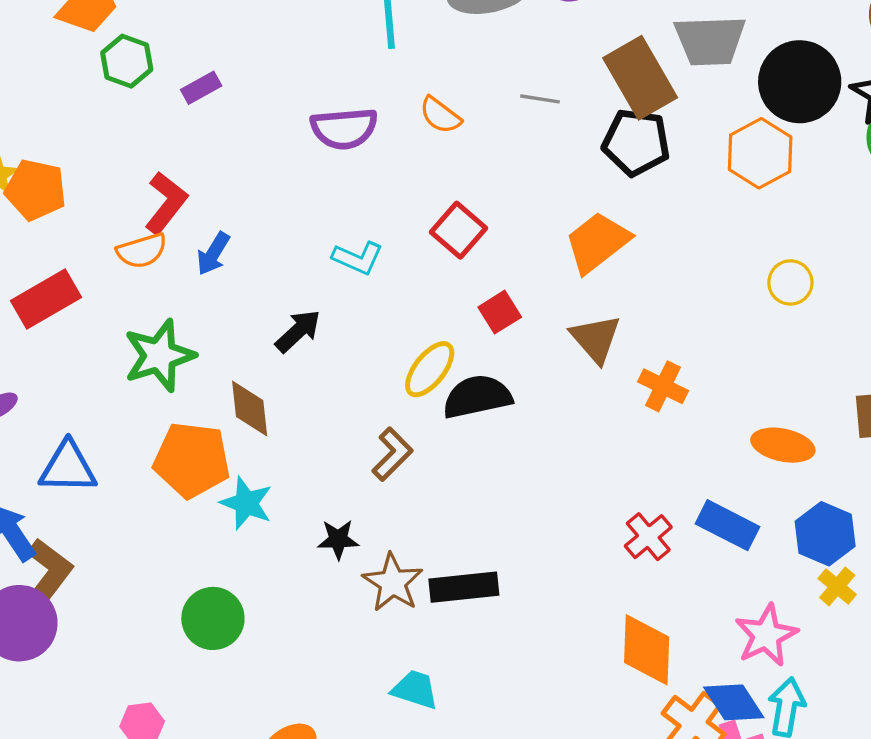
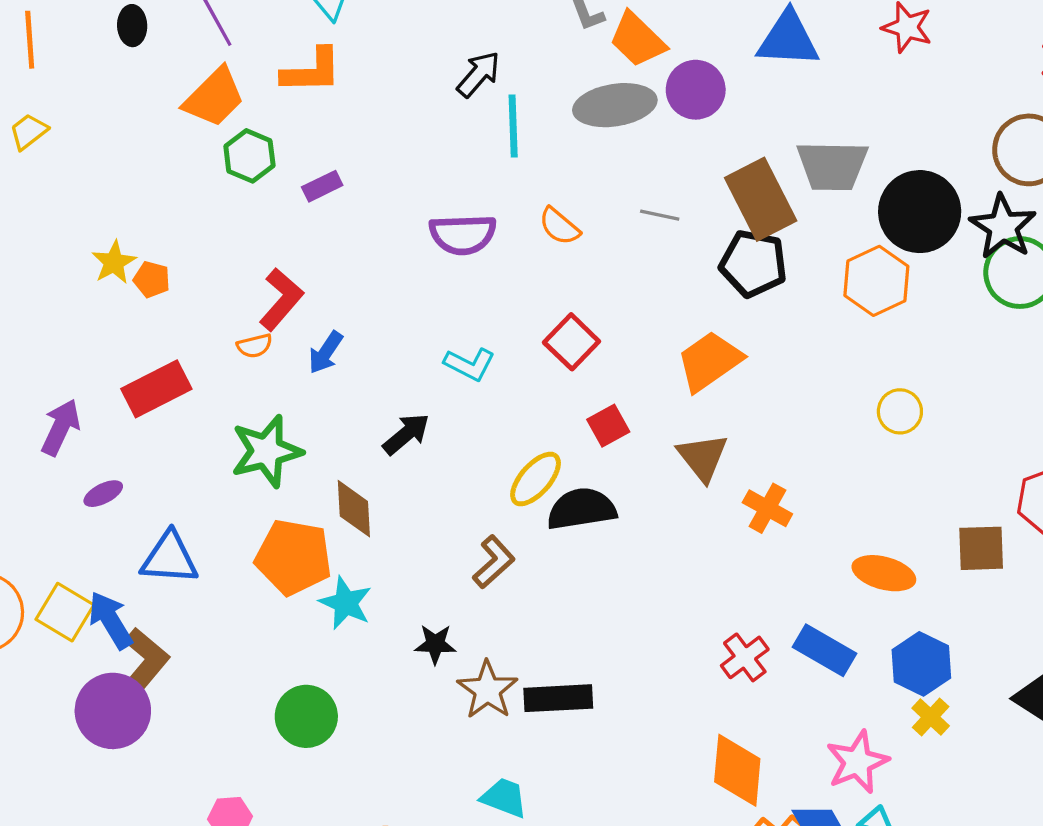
orange pentagon: (36, 190) -> (152, 279), size x0.6
orange semicircle: (142, 251) -> (255, 346), size x0.7

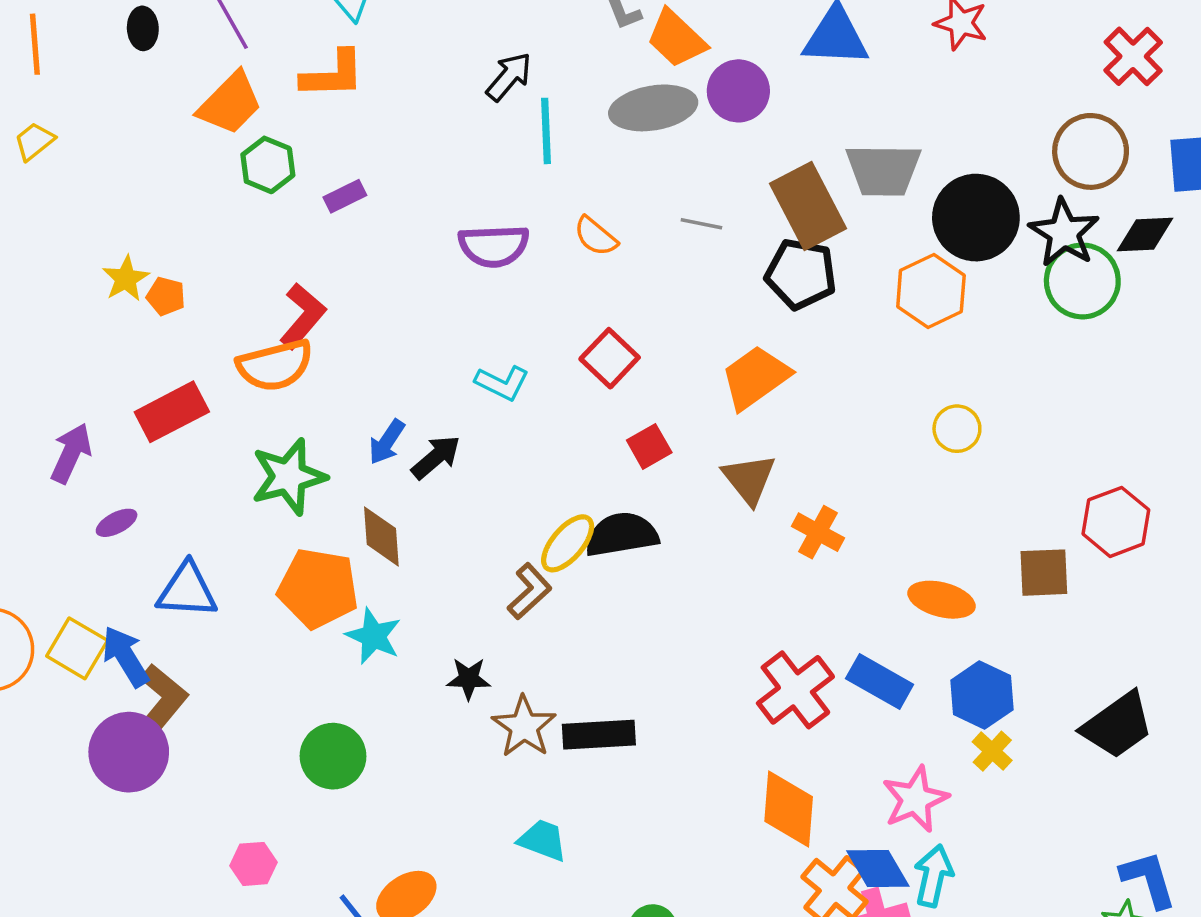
orange semicircle: (255, 346) -> (275, 365), size x2.0
blue arrow: (326, 352) -> (387, 442), moved
yellow ellipse: (536, 479) -> (568, 543), moved
red cross: (745, 657) -> (795, 690), size x1.5

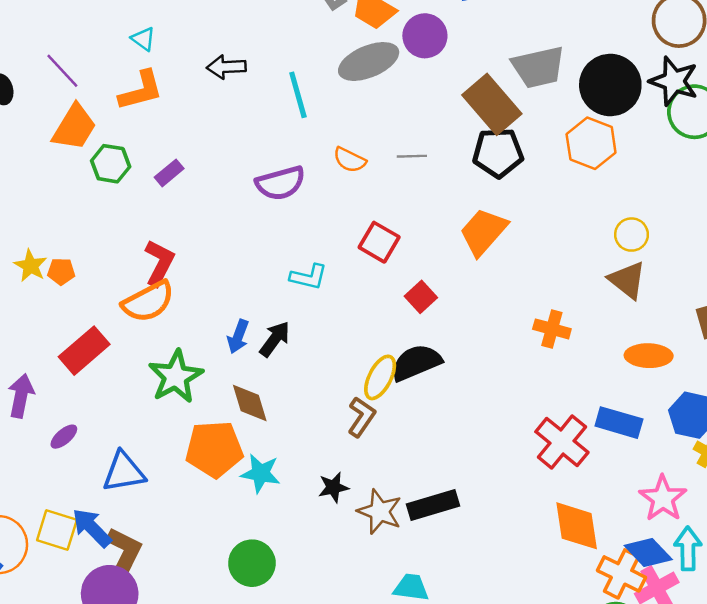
black arrow: (509, 77) -> (226, 67), moved, turned -120
gray line: (701, 224) -> (412, 156), moved
brown triangle: (749, 479) -> (627, 280), moved

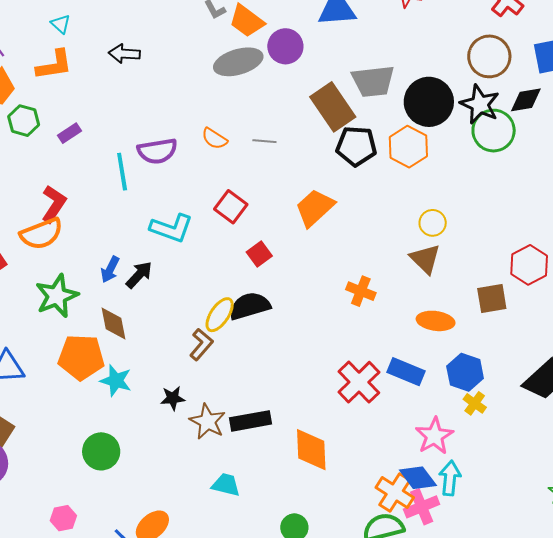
cyan line: (298, 95) -> (122, 172), moved
black pentagon: (498, 153) -> (356, 146), moved
cyan L-shape: (309, 277) -> (172, 228), size x1.4
orange diamond: (577, 526) -> (311, 450), moved

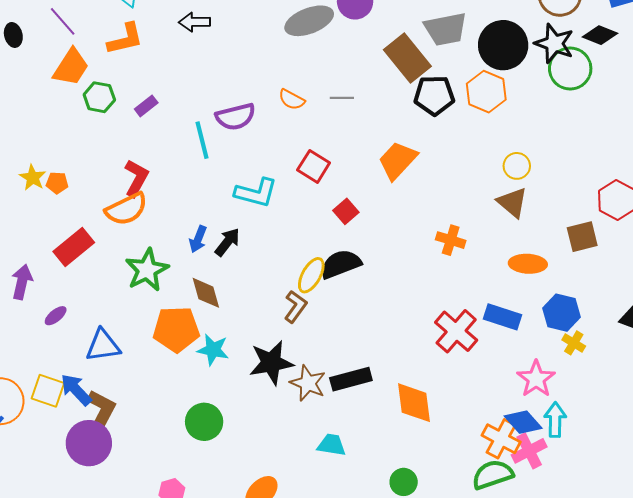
black diamond: (526, 100) -> (600, 35), turned 36
black star: (173, 398) -> (271, 363), size x1.8

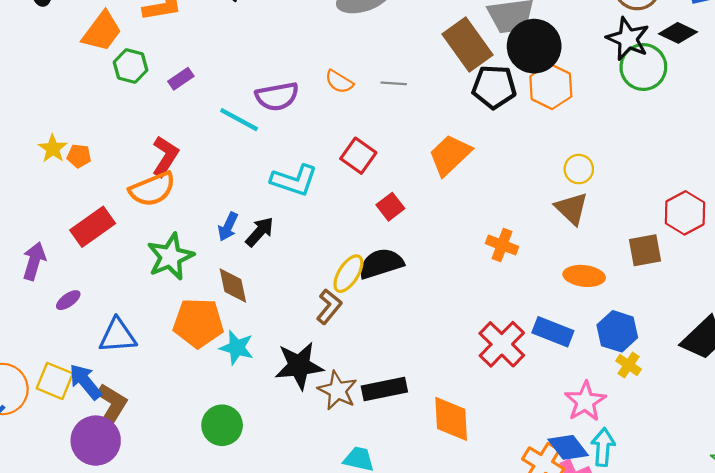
black circle: (503, 45) -> (534, 46), moved
cyan line: (202, 140) -> (239, 120), turned -51

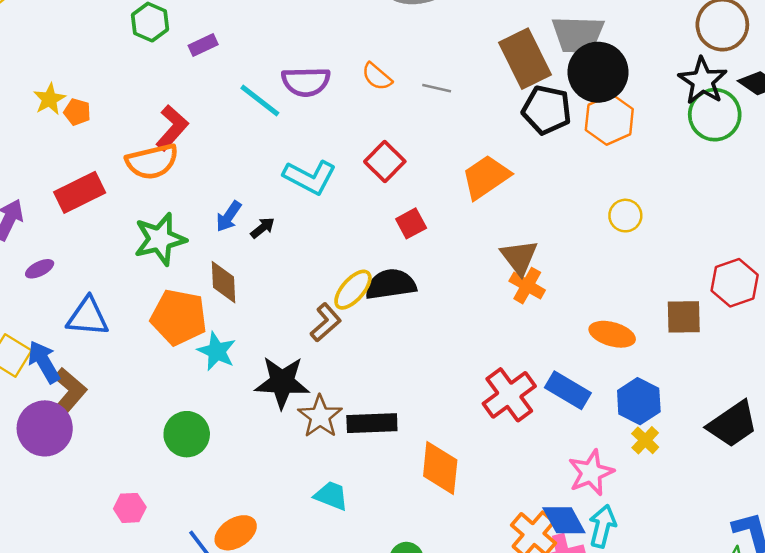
brown triangle: (572, 208) -> (519, 257), moved
black arrow: (260, 232) -> (263, 228), size x0.7

